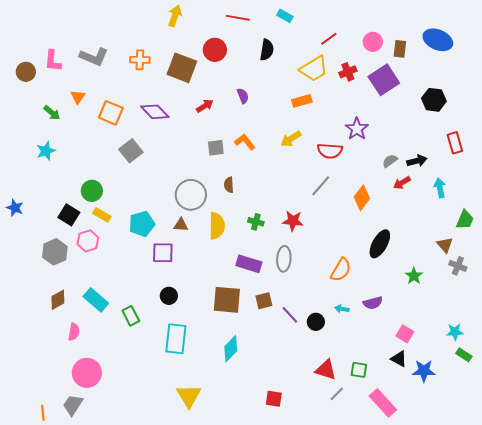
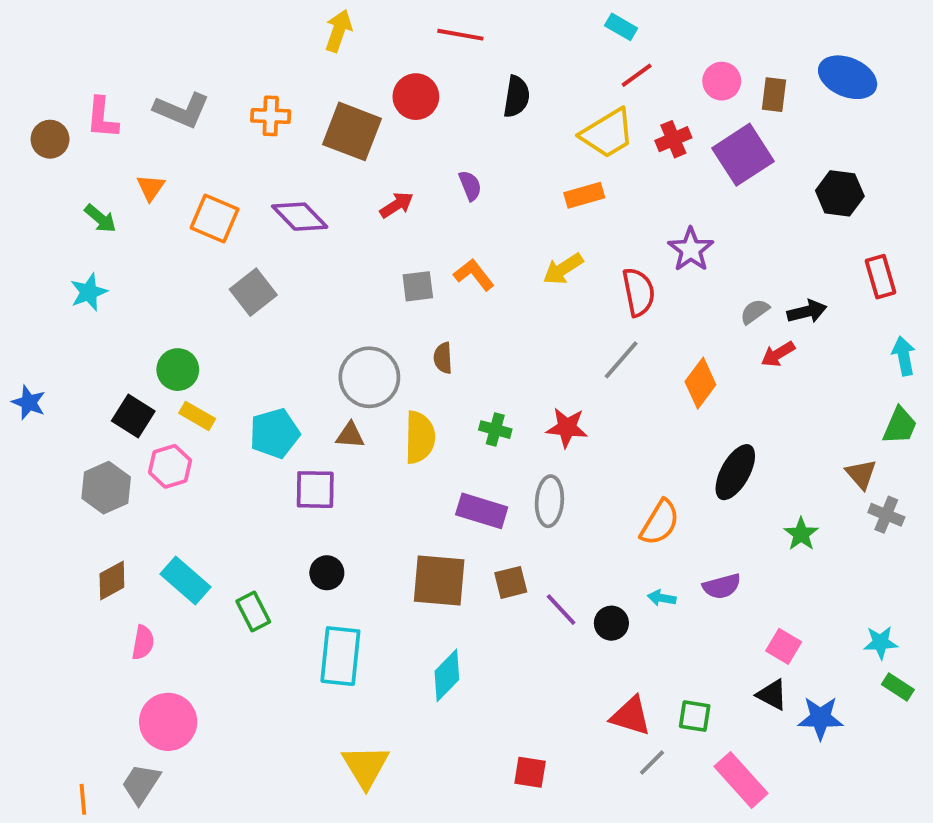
cyan rectangle: (285, 16) -> (621, 27), moved
red semicircle: (330, 151) -> (638, 292), turned -105
cyan arrow: (440, 188) -> (904, 356), moved

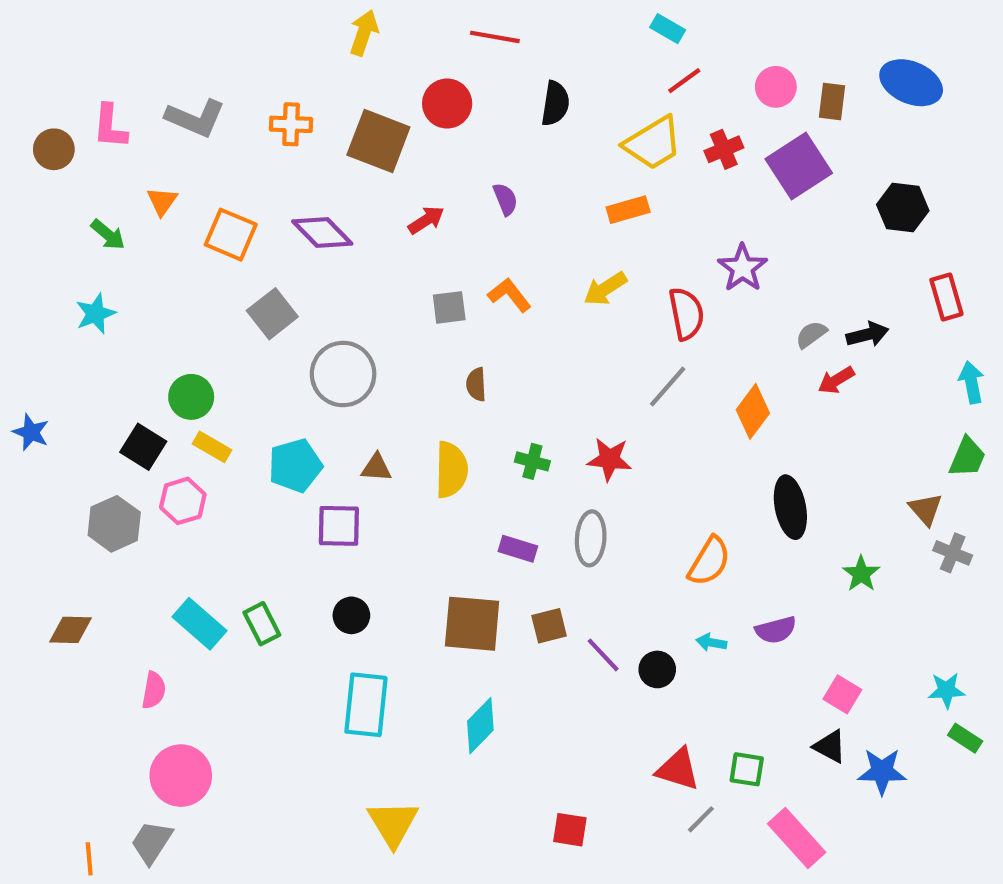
gray circle: (369, 377) -> (343, 374), moved
black ellipse: (735, 472) -> (790, 507), turned -40
purple rectangle: (482, 511) -> (518, 549), size x0.7
brown diamond: (112, 581) -> (70, 630), moved, turned 30
green rectangle: (253, 612) -> (262, 624), moved

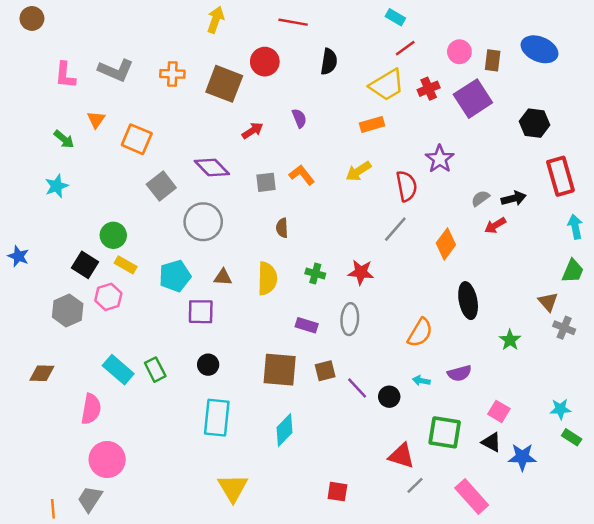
brown circle: (54, 149) -> (32, 18), moved
purple diamond: (322, 233) -> (212, 168), moved
red rectangle: (946, 297) -> (560, 176), size x1.4
pink semicircle: (154, 690) -> (91, 409), size x1.4
green square: (747, 769) -> (445, 432), moved, size x1.6

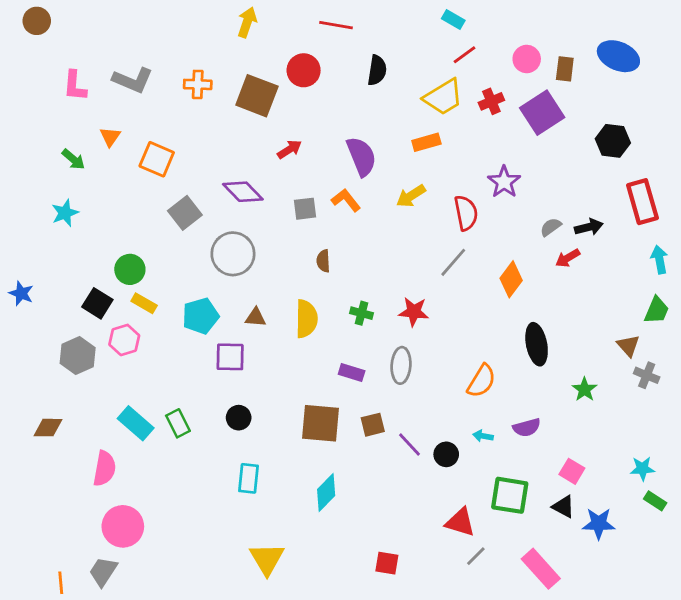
purple semicircle: (299, 118) -> (361, 156), moved, size x1.8
cyan rectangle: (217, 418) -> (249, 478), size x0.7

